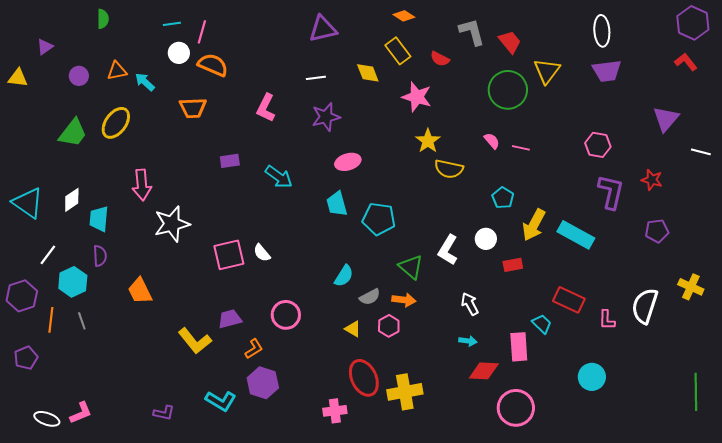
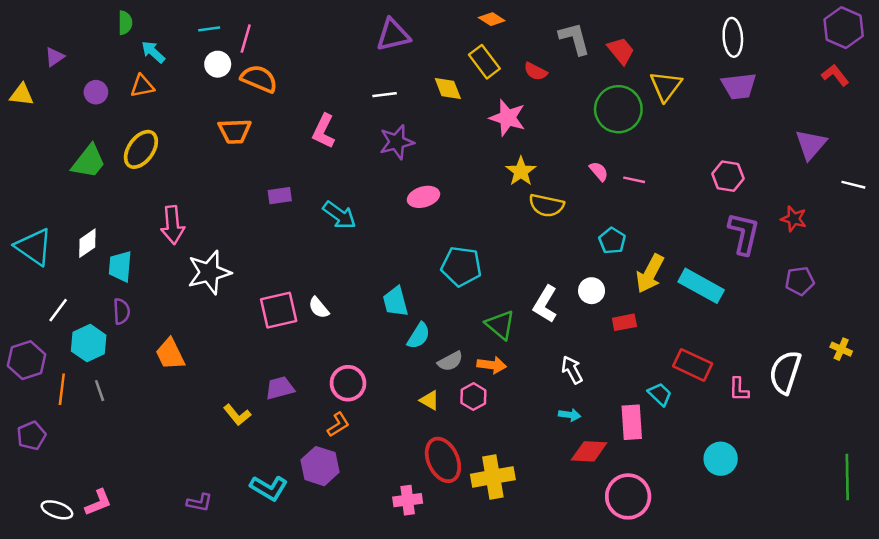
cyan arrow: (145, 82) -> (153, 52), moved
cyan trapezoid: (337, 204) -> (395, 302), moved
yellow cross: (691, 287) -> (841, 349), size x0.7
yellow L-shape: (195, 341) -> (237, 415), size x0.7
orange L-shape: (254, 349) -> (338, 425), moved

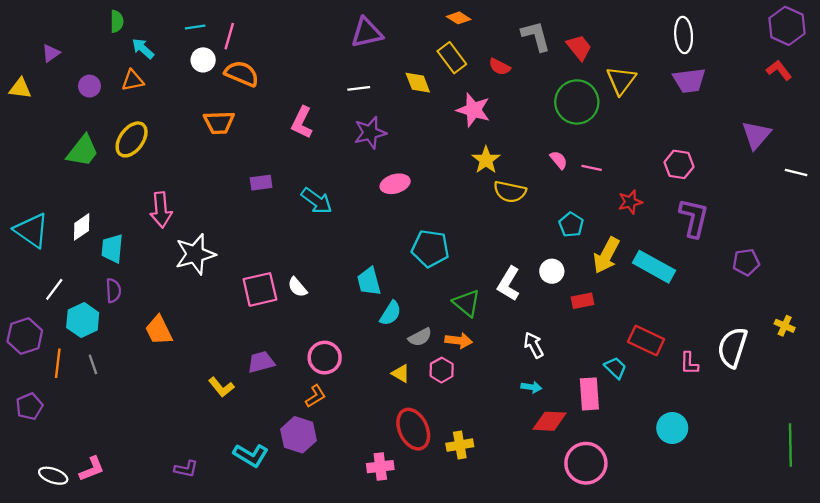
red star: (794, 219) -> (630, 202), moved, turned -30
yellow cross: (493, 477) -> (460, 445), size x0.7

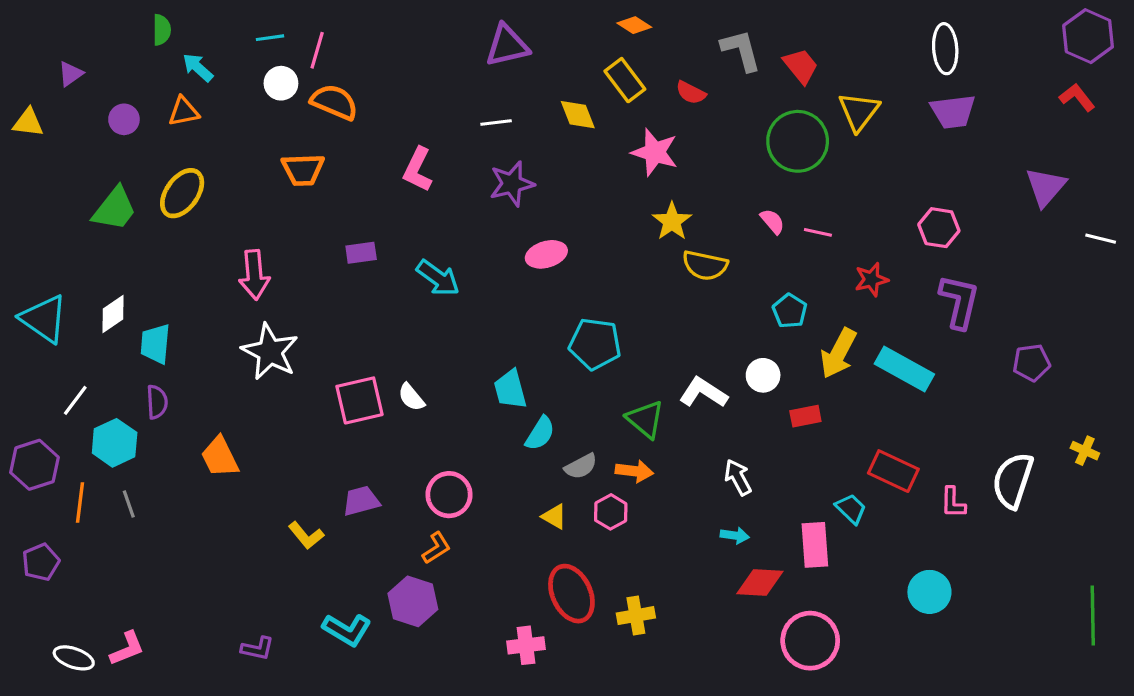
pink arrow: (161, 210) -> (254, 275), moved
white star: (195, 254) -> (270, 352), turned -30
white L-shape: (509, 284) -> (703, 393), turned 92

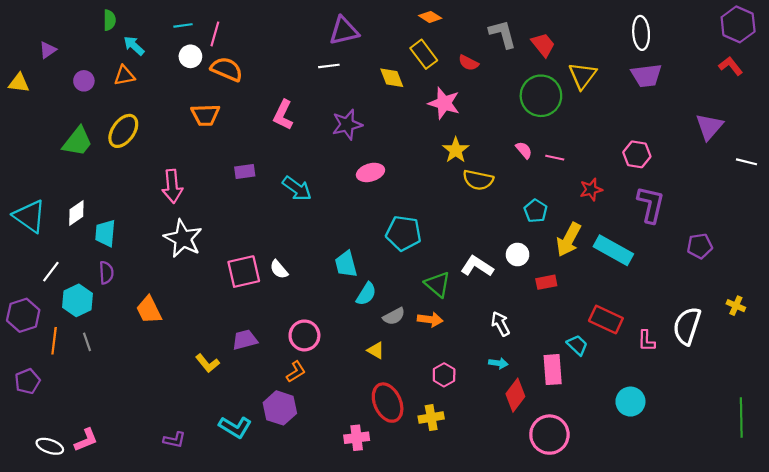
white line: (496, 122) -> (329, 66), moved
pink hexagon: (611, 512) -> (444, 375), moved
red diamond: (760, 583) -> (515, 395), turned -56

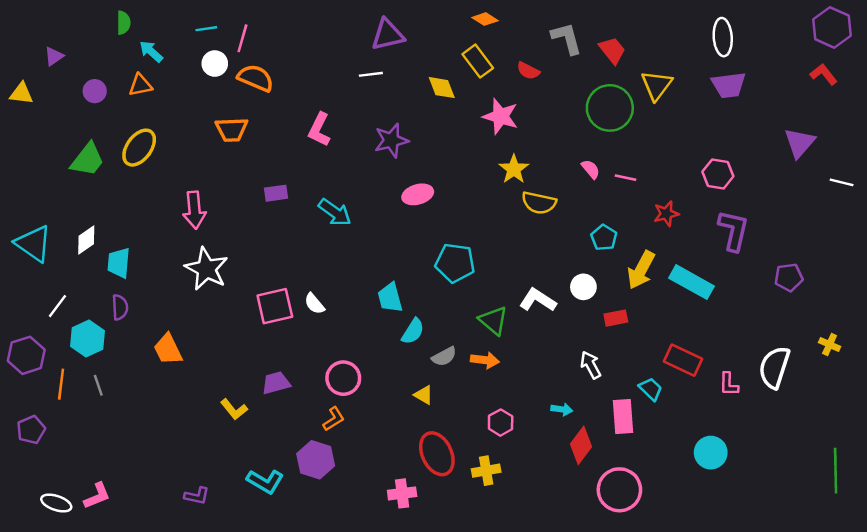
white arrow: (500, 324) -> (591, 365), moved

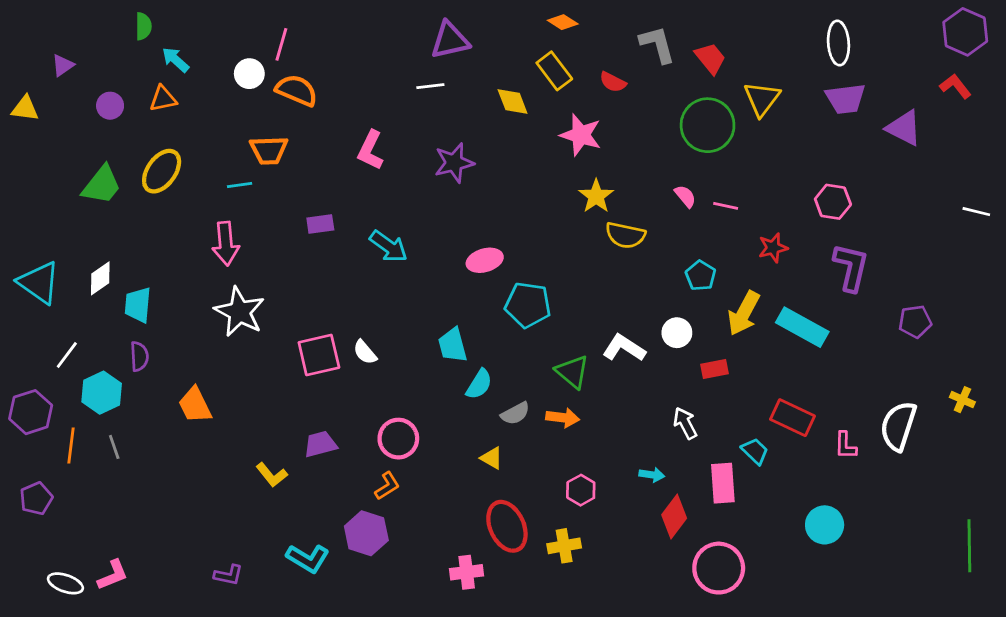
cyan line: (206, 29) -> (240, 185), moved
purple triangle: (800, 143) -> (904, 128), moved, turned -44
pink ellipse: (418, 194) -> (485, 260), moved

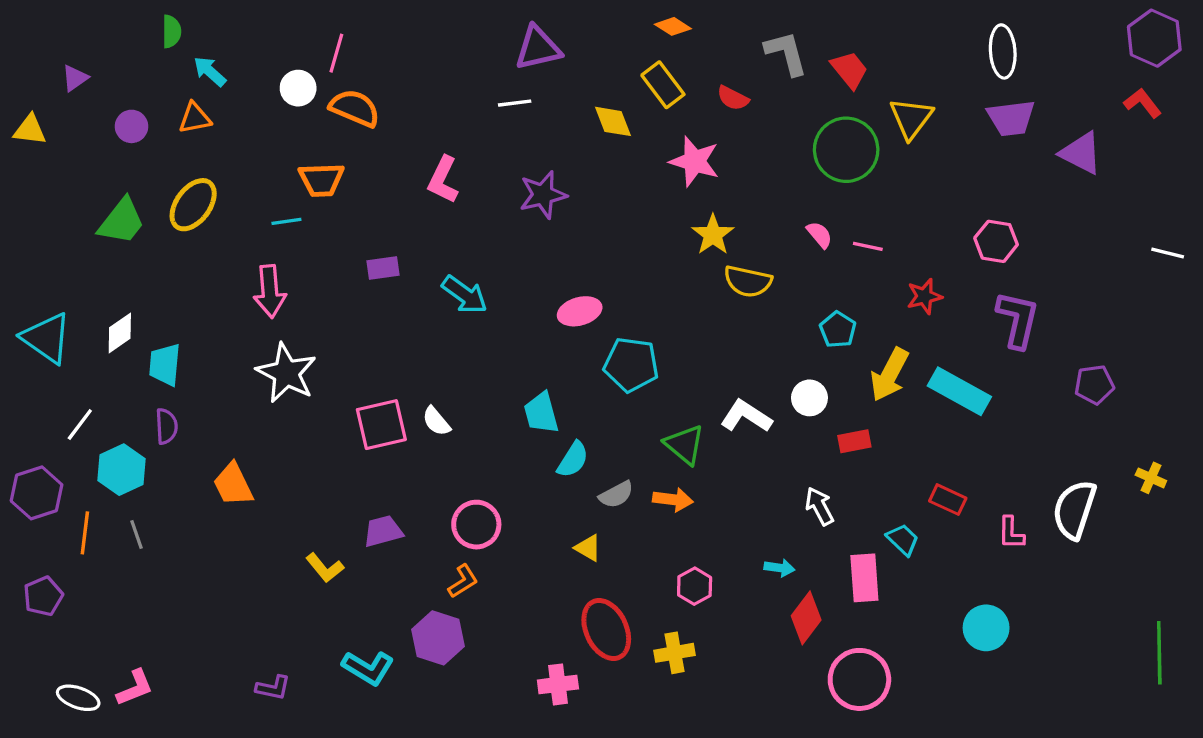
red rectangle: (792, 418) -> (948, 500), size x0.7

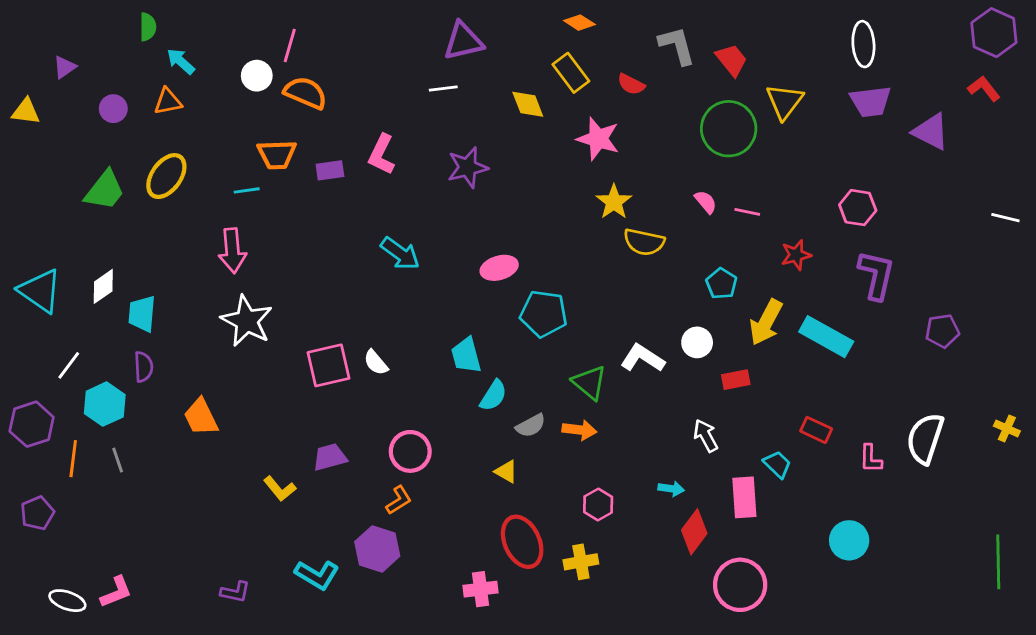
purple rectangle: (383, 268) -> (330, 170), moved
yellow cross: (1151, 478) -> (1007, 428), moved

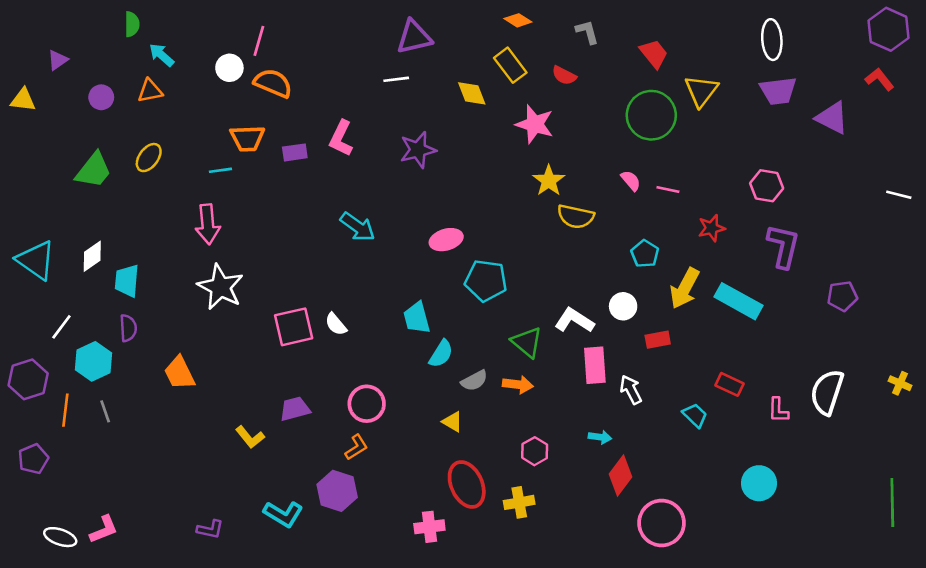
gray L-shape: (677, 46) -> (587, 32), moved, size x0.7
yellow ellipse: (166, 176) -> (149, 158), size x0.7
pink rectangle: (744, 497) -> (595, 365), moved

